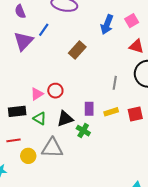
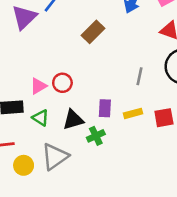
green cross: (83, 131) -> (96, 136), turned 32
gray triangle: (52, 148) -> (55, 157), turned -40

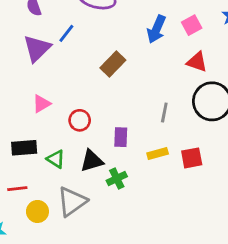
pink triangle: (38, 86) -> (41, 104), moved
purple rectangle: (105, 108) -> (121, 137), moved

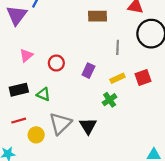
brown rectangle: (113, 64) -> (97, 16), moved, turned 54
purple rectangle: (121, 137) -> (88, 71), turned 32
black triangle: (92, 161) -> (88, 126), moved, turned -36
green cross: (117, 178) -> (110, 100), moved

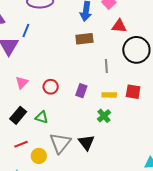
red square: (143, 77) -> (133, 92), turned 35
yellow rectangle: (117, 78) -> (109, 95), turned 32
black rectangle: (19, 90) -> (18, 115), turned -30

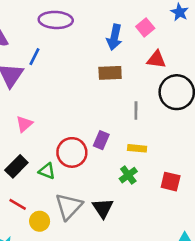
red circle: (51, 87) -> (72, 152), moved, size x1.5
red square: (133, 92) -> (171, 182), moved
red line: (21, 144) -> (18, 204), turned 48

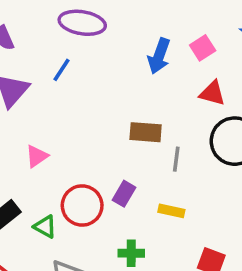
blue line: (34, 57) -> (61, 70), moved
brown rectangle: (110, 73) -> (146, 132), moved
pink triangle: (24, 124) -> (37, 156), moved
green cross: (128, 175) -> (131, 253), moved, turned 30

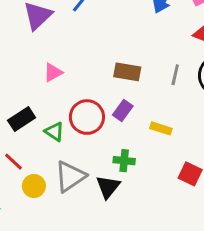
brown rectangle: (146, 132) -> (127, 72), moved
gray line: (176, 159) -> (175, 75), moved

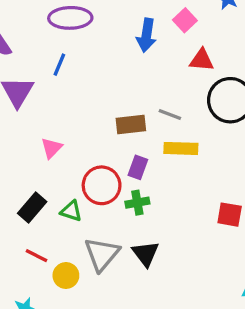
gray line: (175, 75) -> (170, 115), moved, turned -66
yellow rectangle: (161, 128) -> (181, 148), moved, size x1.4
green cross: (124, 161) -> (137, 203), moved

